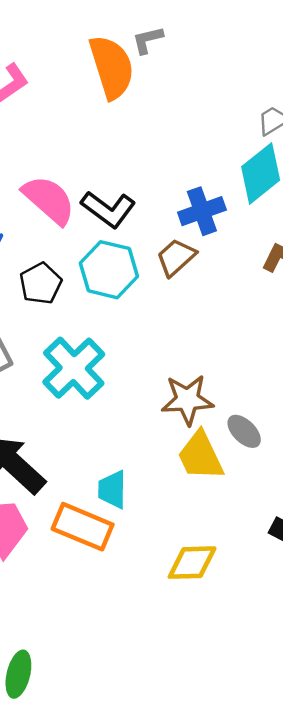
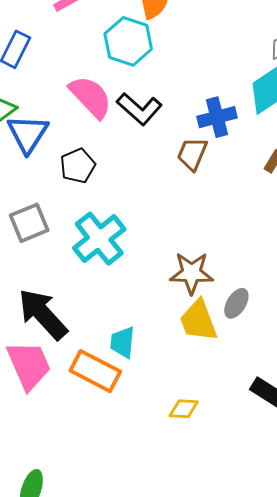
brown trapezoid: (176, 257) -> (192, 154), turned -30
cyan hexagon: (109, 270) -> (128, 41), moved
gray ellipse: (244, 431) -> (236, 303), turned 72
yellow diamond: (192, 563) -> (184, 409), size x0.7

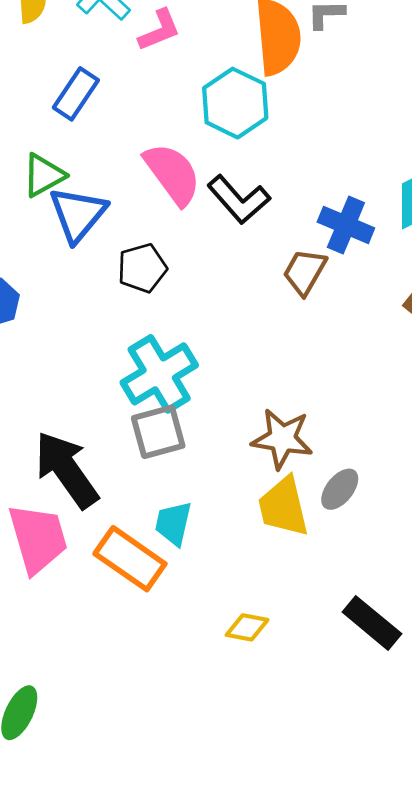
blue cross: (217, 117) -> (346, 225), turned 30
gray square: (29, 223) -> (158, 432), moved

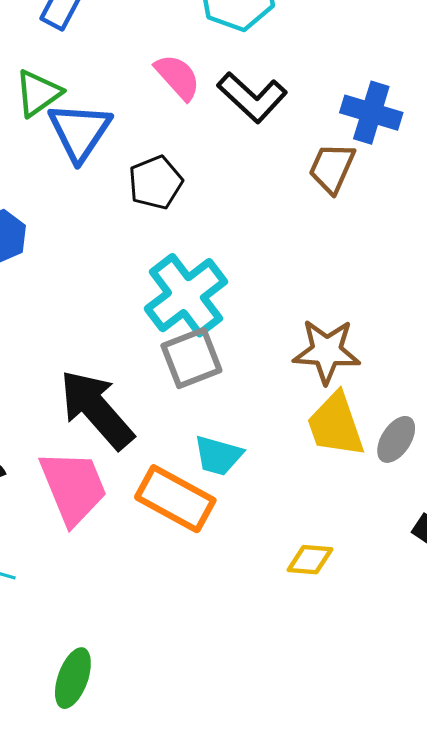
pink semicircle: (172, 174) -> (178, 77), size x0.7
gray ellipse: (340, 489) -> (396, 439), moved
cyan trapezoid: (173, 523) -> (218, 455), turned -81

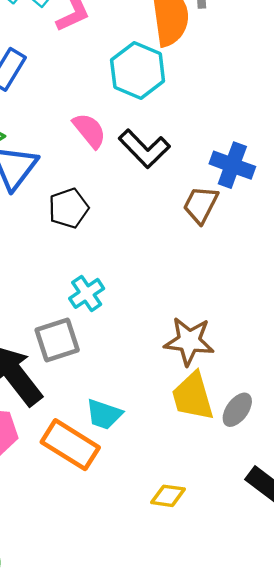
cyan cross: (186, 295) -> (87, 293), size x0.6
gray square: (191, 358) -> (57, 340), moved

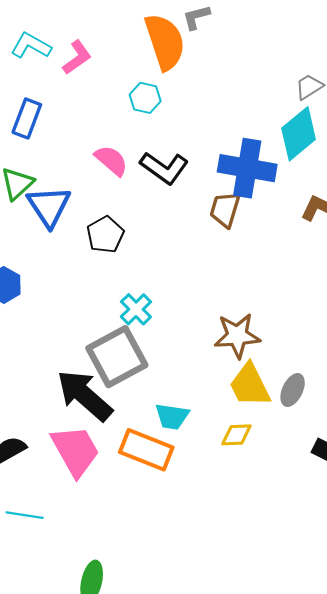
cyan hexagon: (138, 70) -> (145, 98), size x0.6
blue cross: (232, 165) -> (247, 168), size x1.4
gray square: (57, 340) -> (117, 357), size x1.4
yellow diamond: (168, 496) -> (236, 435), moved

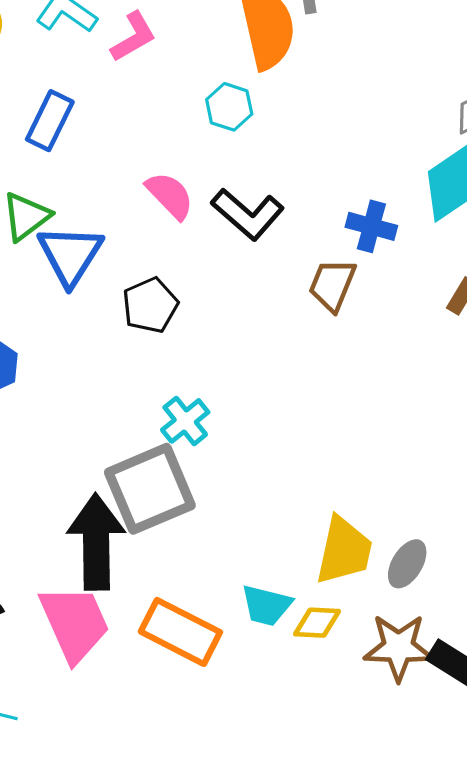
blue cross: (247, 168) -> (371, 226), size x0.6
brown star: (237, 336) -> (398, 647), moved
yellow trapezoid: (250, 385) -> (344, 551), turned -147
black arrow: (85, 395) -> (96, 542), turned 42
cyan trapezoid: (172, 416) -> (266, 605), moved

